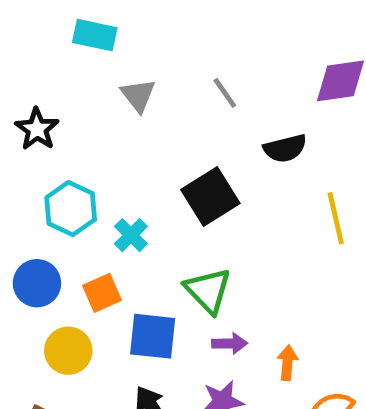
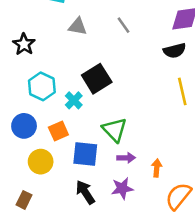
gray triangle: (138, 95) -> (78, 26), turned -42
black semicircle: (285, 148) -> (175, 51), moved
black square: (210, 197) -> (97, 79), moved

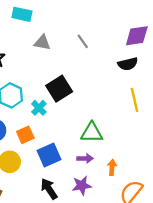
green triangle: (115, 130) -> (92, 133), moved, turned -45
blue square: (85, 154) -> (49, 155), turned -30

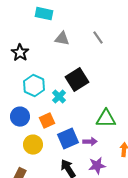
purple arrow: (85, 158) -> (90, 142), moved

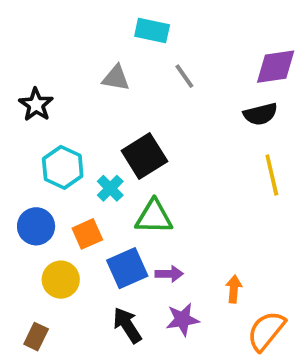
cyan rectangle: (44, 14) -> (152, 30), moved
green triangle: (106, 119) -> (154, 217), moved

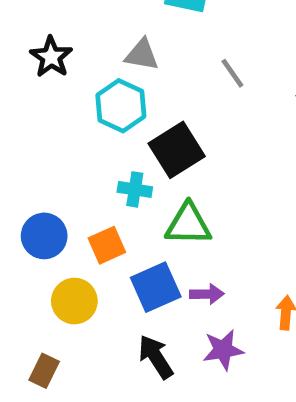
gray line: (184, 76) -> (232, 73), moved
black star: (36, 105) -> (51, 57), moved
cyan hexagon: (63, 167) -> (121, 106), moved
cyan cross: (110, 188) -> (135, 189), turned -36

